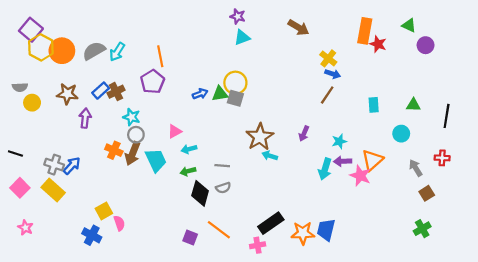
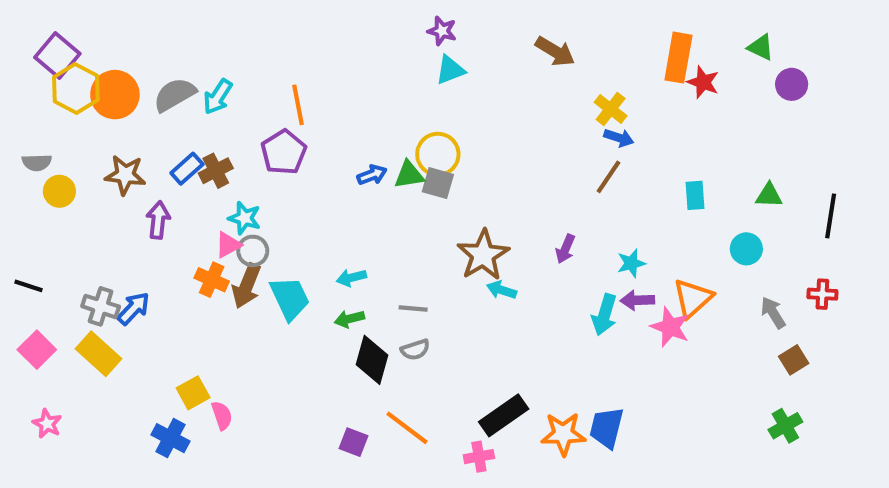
pink triangle: (175, 131) -> (228, 245), moved

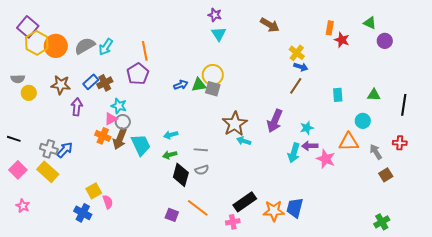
orange rectangle: (678, 58) -> (330, 28), size x0.6
cyan triangle: (450, 70) -> (219, 34), turned -42
purple arrow: (565, 249) -> (275, 121), size x1.6
orange triangle: (693, 298) -> (349, 142), moved, turned 40
green cross: (785, 426) -> (382, 222), moved

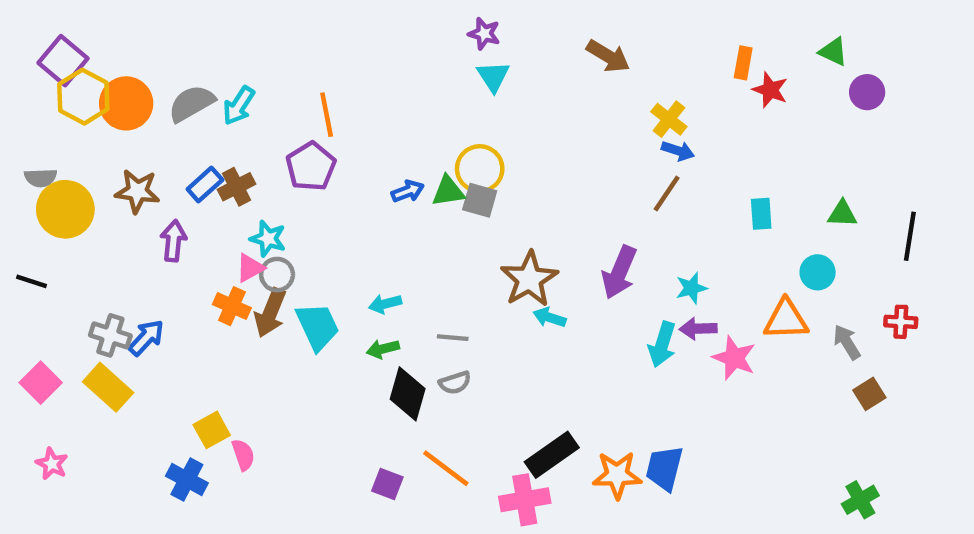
yellow circle: (29, 93) -> (65, 209), size x1.6
black line: (14, 139) -> (32, 281), moved
pink cross: (233, 222) -> (525, 500), size x1.5

